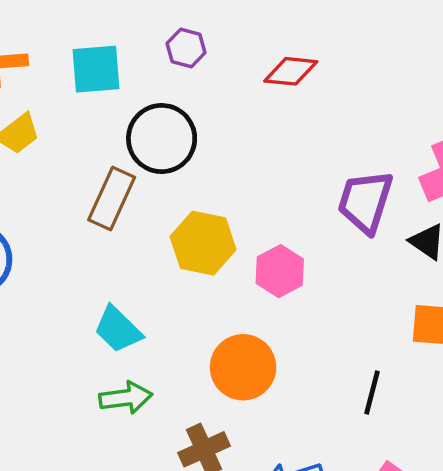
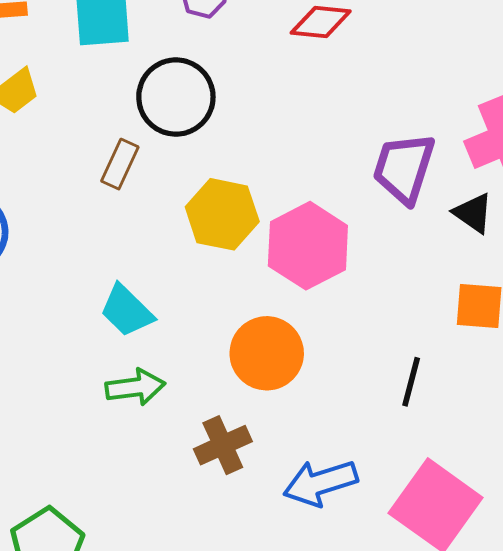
brown rectangle: (112, 198) -> (120, 164), size x0.7
pink hexagon: (280, 271) -> (308, 246), size x1.5

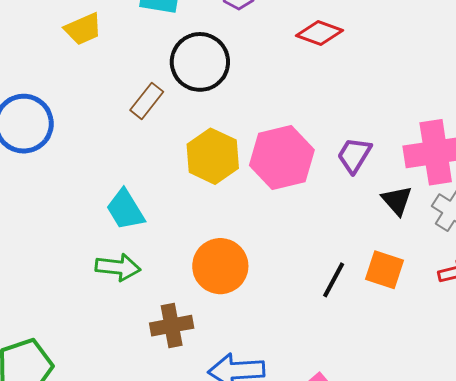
purple trapezoid: (404, 168) -> (354, 155), size x0.7
pink hexagon: (308, 246) -> (282, 158), moved
black line: (411, 382) -> (334, 280), moved

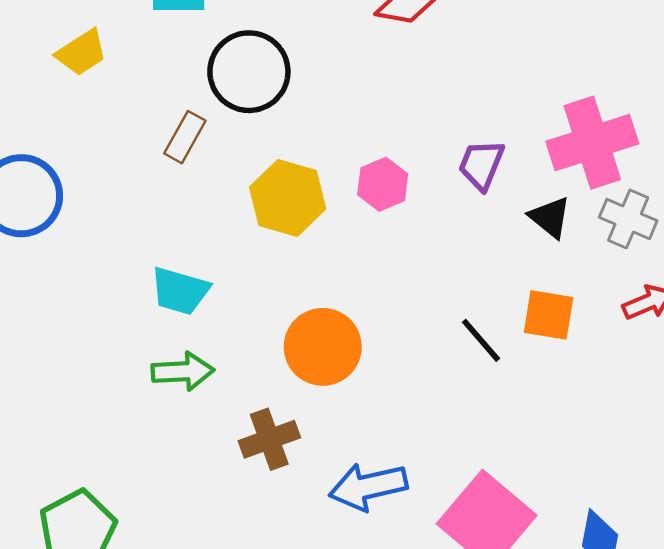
pink hexagon: (282, 158) -> (383, 184), size x0.6
cyan trapezoid: (125, 210) -> (180, 291), turned -33
black line: (334, 280) -> (481, 340), turned -60

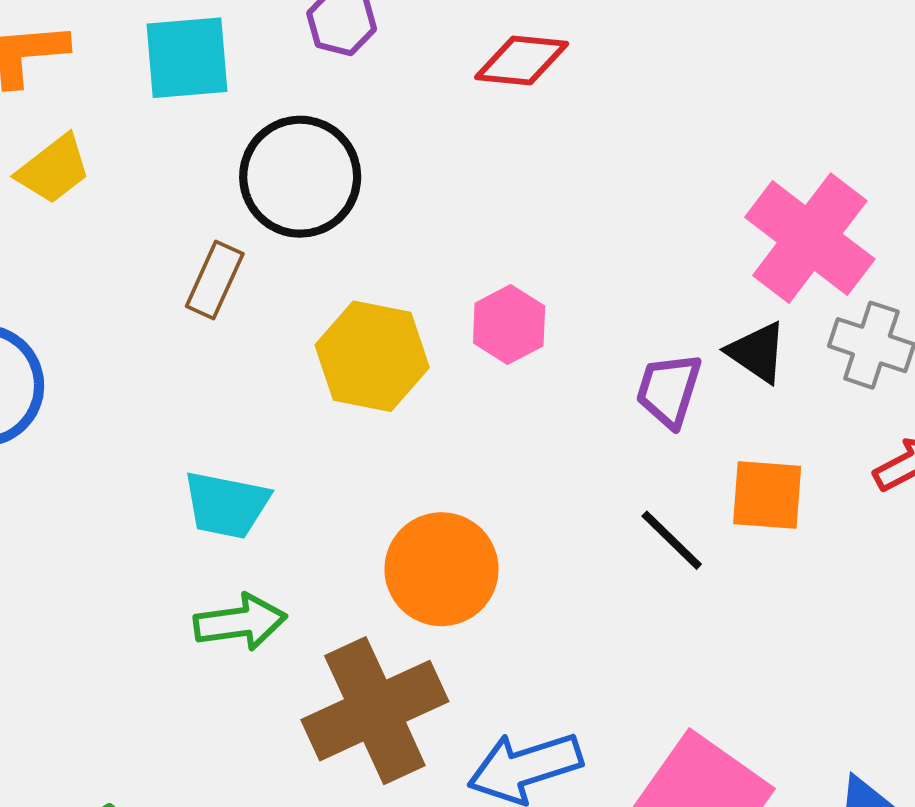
pink cross: (592, 143) -> (810, 238), turned -30
purple trapezoid: (481, 165) -> (669, 390), moved
brown cross: (269, 439) -> (375, 711), size x1.6

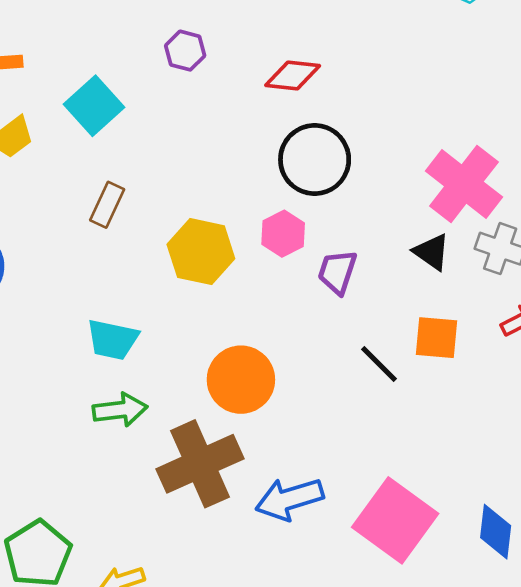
cyan square: (187, 58) -> (94, 106), moved, turned -38
black circle: (300, 177) -> (315, 160), moved
purple trapezoid: (669, 390) -> (337, 272), moved

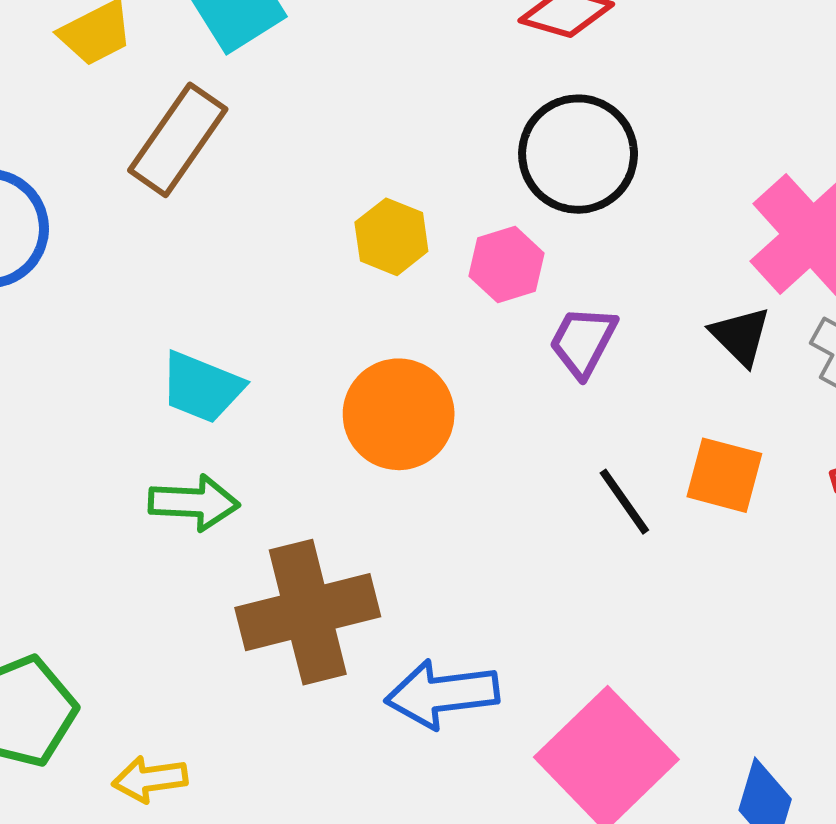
brown rectangle: (107, 205) -> (178, 140), moved, size x1.5
yellow hexagon: (201, 252) -> (391, 237), moved, size x0.7
orange circle: (241, 380) -> (399, 414), moved

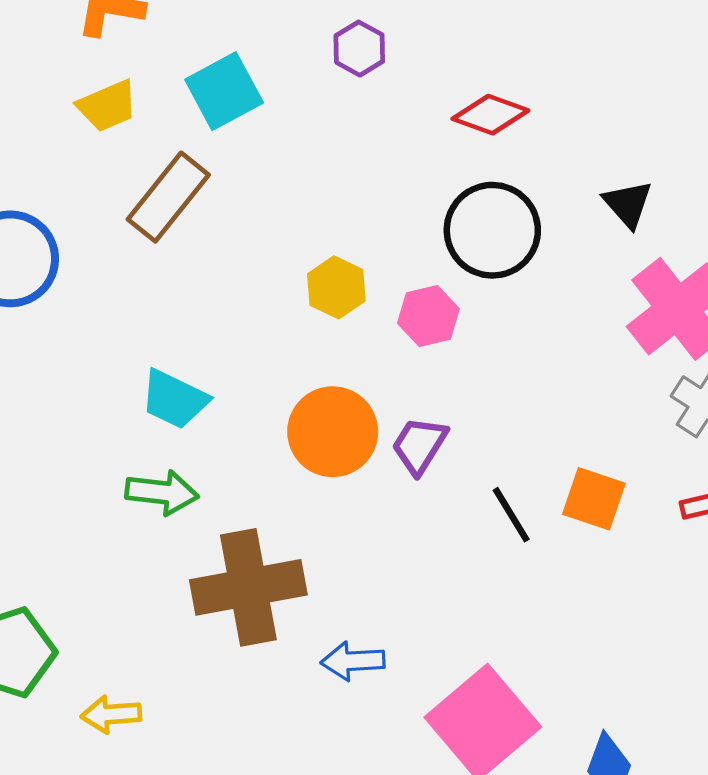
black triangle: (741, 336) -> (628, 204), moved
purple trapezoid: (583, 341) -> (419, 445), moved
blue arrow: (442, 694) -> (353, 661), size x0.7

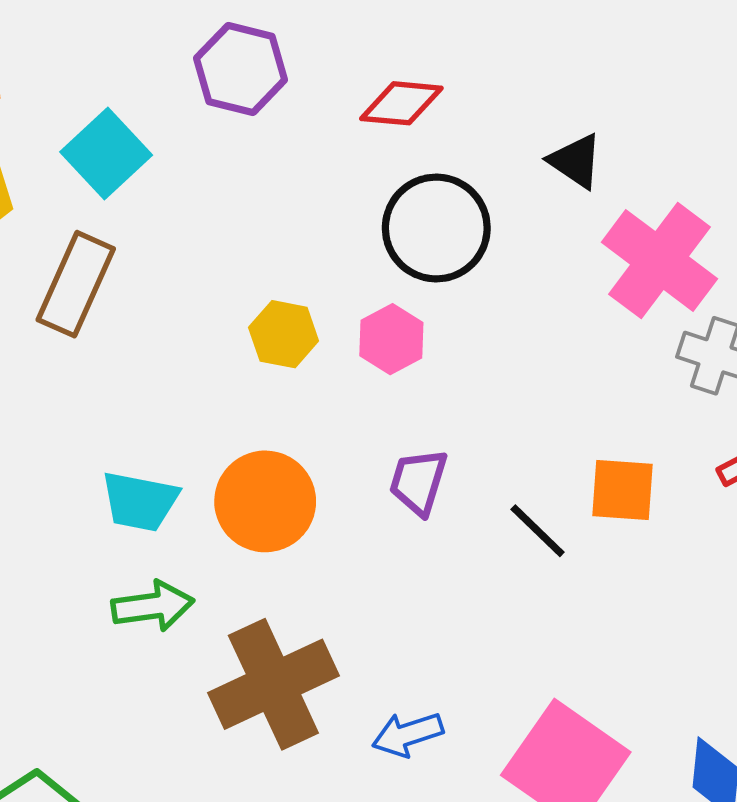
purple hexagon: (359, 49) -> (241, 69), size x1.5
orange circle: (333, 432) -> (265, 501), moved

